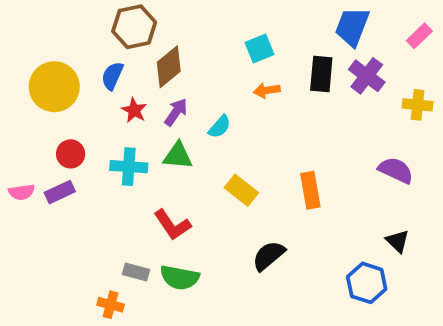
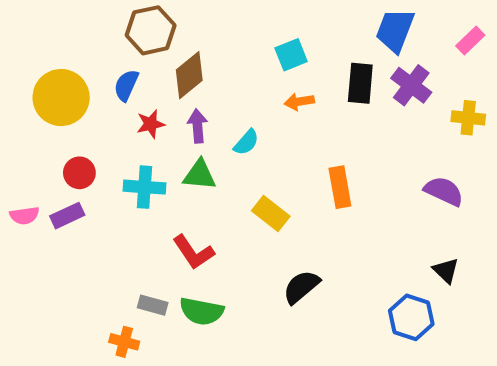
red star: (134, 110) -> (151, 124), turned 30
purple arrow: (176, 112) -> (197, 126), turned -40
orange rectangle: (310, 190) -> (340, 187), moved

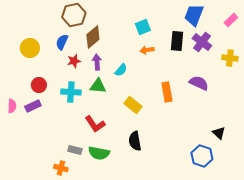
yellow circle: (61, 98) -> (30, 48), size x0.7
purple semicircle: (444, 191) -> (199, 83), moved
pink semicircle: (24, 216) -> (12, 106), turned -80
black semicircle: (301, 287) -> (135, 141), moved, turned -60

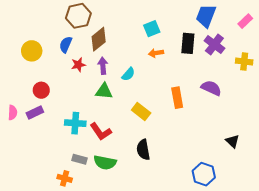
cyan cross: (71, 92) -> (75, 123), moved
blue hexagon: (202, 156) -> (204, 174), moved

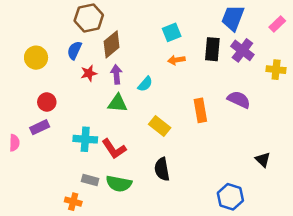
pink semicircle: (13, 112) -> (14, 143), moved

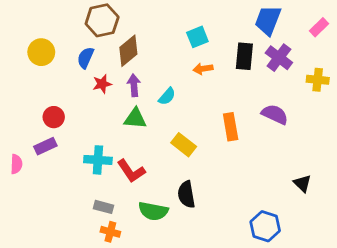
yellow circle: (36, 58) -> (41, 52), moved
green semicircle: (119, 184) -> (153, 211), moved
orange cross: (73, 202) -> (110, 232), moved

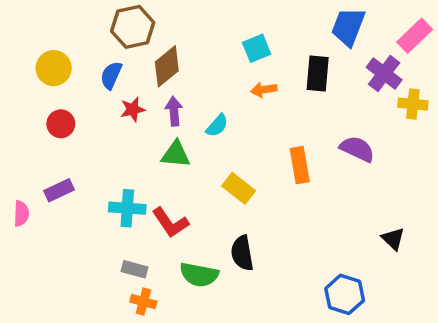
pink rectangle: (319, 27) -> (415, 36), size x1.4
purple cross: (279, 58) -> (384, 73), moved
red circle: (54, 117) -> (61, 124), moved

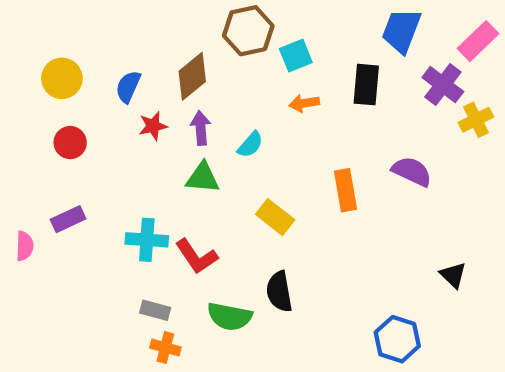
brown hexagon: (133, 27) -> (248, 31), moved
yellow cross: (413, 104) -> (476, 120), turned -32

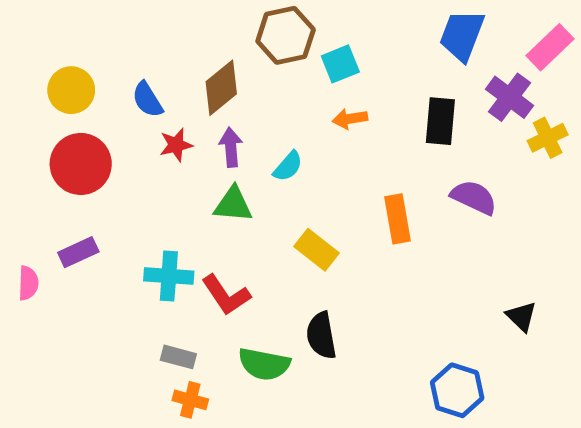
black rectangle: (366, 85) -> (440, 121), moved
blue semicircle: (128, 87) -> (147, 100), turned -56
red circle: (70, 143) -> (81, 164), size x1.6

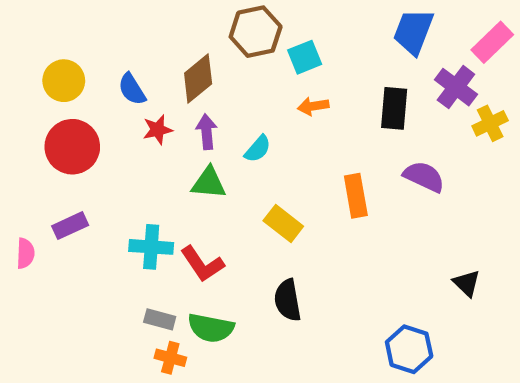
green semicircle: (264, 364) -> (211, 328), moved

